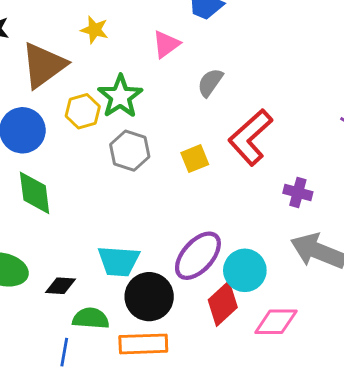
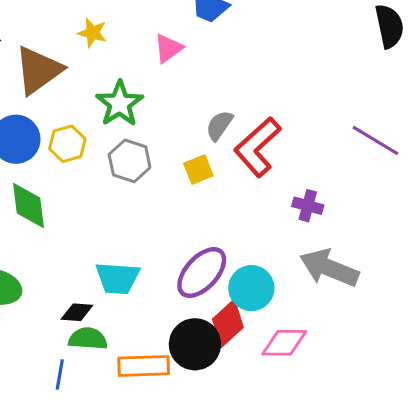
gray semicircle: (210, 83) -> (219, 125), moved
yellow hexagon: (83, 111) -> (67, 144), moved
black diamond: (60, 286) -> (77, 312), moved
black circle: (149, 297) -> (195, 344), moved

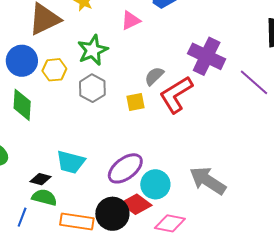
purple line: (375, 140) -> (254, 82), moved
purple cross: (308, 206) -> (207, 56), moved, size x1.8
red diamond: (228, 323) -> (136, 204), turned 68

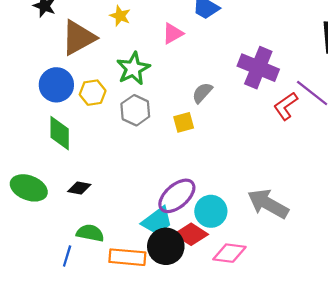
red L-shape: (176, 94) -> (286, 106), moved, size x0.7
cyan trapezoid: (71, 162) -> (157, 221), moved, turned -48
black diamond: (40, 179) -> (79, 188), moved

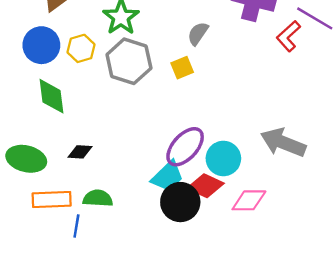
gray hexagon: (135, 110) -> (129, 61), size x1.4
orange rectangle: (127, 257) -> (52, 199), moved

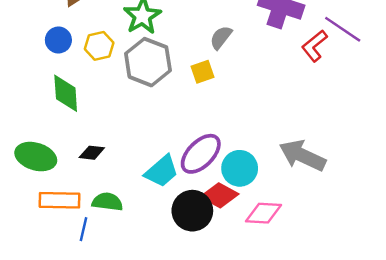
blue circle: (41, 45) -> (58, 40), size x0.7
cyan trapezoid: (167, 176) -> (162, 171), moved

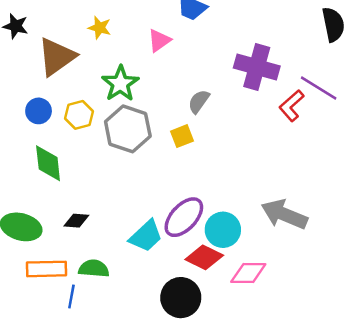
black circle: (192, 211) -> (181, 298), moved

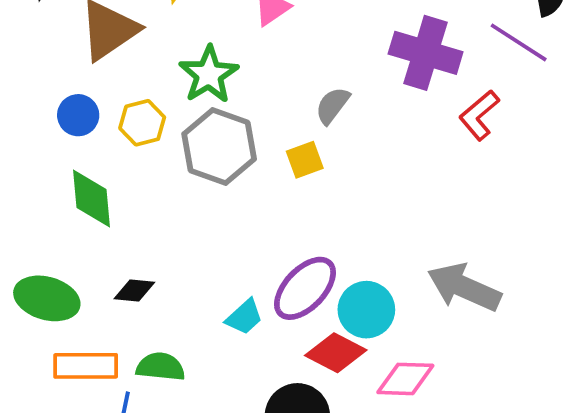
purple line: (319, 88) -> (519, 42), moved
cyan trapezoid: (146, 236) -> (244, 317), size x0.7

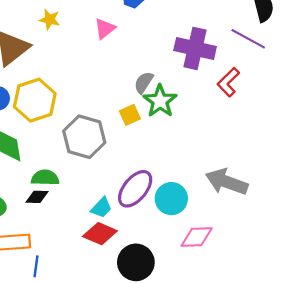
green star: (209, 75) -> (160, 101), moved
yellow hexagon: (142, 123) -> (35, 100), size x1.6
gray hexagon: (219, 146) -> (84, 137), moved
red diamond: (336, 353) -> (100, 234), moved
green semicircle: (161, 367) -> (45, 178), moved

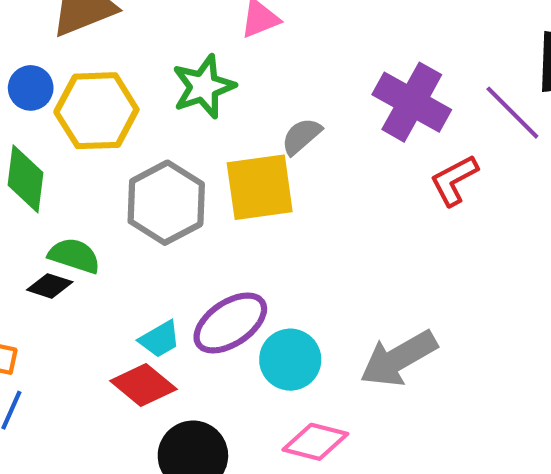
green star: (160, 101) -> (204, 87), moved
yellow square: (130, 115) -> (260, 187), size x1.8
gray arrow: (227, 182) -> (399, 359), turned -66

